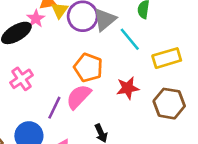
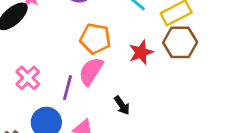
pink cross: (21, 79) -> (28, 78), moved
brown hexagon: (169, 104) -> (180, 42), moved

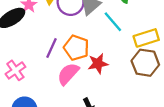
red star: (141, 52) -> (98, 64), moved
purple line: (68, 88) -> (51, 48), moved

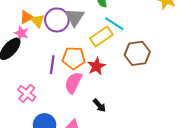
cyan line: (113, 22) -> (114, 24), moved
yellow rectangle: (146, 38) -> (101, 37), moved

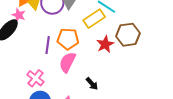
red star: (96, 66) -> (105, 44), moved
pink cross: (27, 93) -> (35, 78), moved

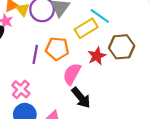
pink semicircle: (67, 62) -> (72, 74), moved
black arrow: (92, 84) -> (81, 98), size x1.5

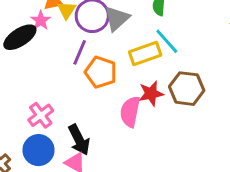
purple line: (35, 54) -> (80, 52), moved
pink semicircle: (72, 74) -> (130, 112), moved, turned -30
black arrow: (81, 98) -> (79, 140), moved

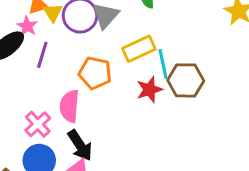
cyan line: (167, 41) -> (163, 64), moved, turned 36
purple line: (80, 52) -> (42, 55), moved
pink semicircle: (130, 112) -> (69, 106), moved

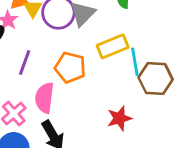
purple line: (42, 55) -> (25, 62), moved
red star: (149, 90) -> (119, 118), moved

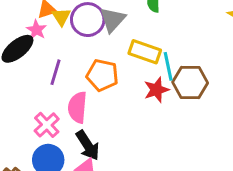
yellow rectangle: (113, 46) -> (145, 52), turned 44
red star: (119, 118) -> (156, 90), moved

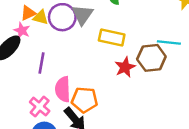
yellow triangle: (61, 17) -> (41, 17), turned -35
cyan line: (168, 66) -> (169, 43), moved, turned -65
orange pentagon: (102, 75) -> (84, 100), moved

